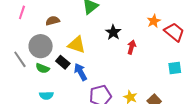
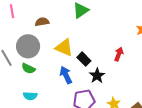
pink line: (22, 12) -> (12, 11), turned -32
black star: (113, 32) -> (97, 76), moved
black rectangle: (63, 62) -> (84, 59), moved

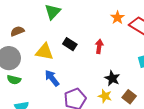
black rectangle: (84, 59) -> (70, 44), moved
black star: (97, 76) -> (112, 78), moved

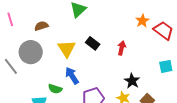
yellow triangle: (44, 52) -> (67, 49), turned 42
green semicircle: (14, 80) -> (55, 89), moved

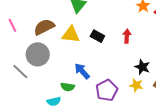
brown semicircle: (41, 26) -> (44, 27), size x1.5
yellow triangle: (67, 49) -> (71, 35), moved, turned -42

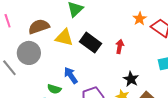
black rectangle: (97, 36) -> (91, 43), size x1.5

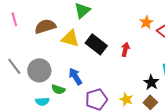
gray circle: (29, 53) -> (39, 70), moved
black star: (131, 79) -> (151, 82), moved

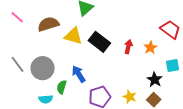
pink line: (14, 19) -> (17, 17), turned -32
orange star: (146, 22) -> (150, 48), moved
green semicircle: (58, 89) -> (62, 87), turned 88

